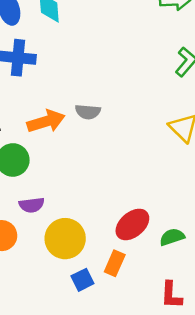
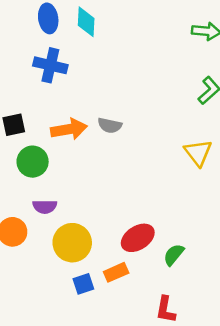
green semicircle: (172, 237) -> (174, 255), turned -40
orange rectangle: (115, 263) -> (116, 272), turned 35

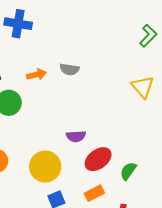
orange arrow: (69, 129) -> (37, 75), size x0.7
purple semicircle: (45, 207) -> (76, 136), moved
orange rectangle: (116, 272) -> (94, 193), moved

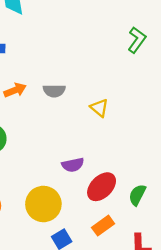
orange arrow: (37, 75) -> (15, 90), moved
yellow triangle: (143, 87) -> (99, 108), moved, size x0.7

